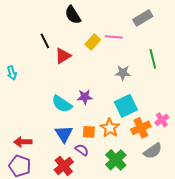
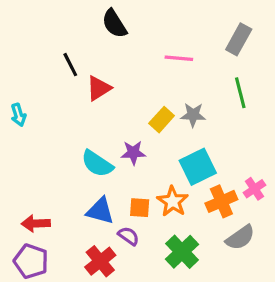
gray rectangle: (143, 18) -> (239, 39), moved, turned -30
yellow rectangle: (93, 42) -> (162, 120), moved
blue triangle: (64, 134) -> (100, 211), turned -42

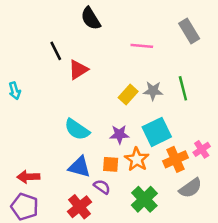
gray rectangle: (239, 39) -> (189, 31), turned -60
green line: (240, 93) -> (183, 88), moved
purple star: (133, 153) -> (119, 134), moved

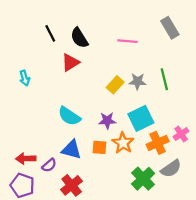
black semicircle: (91, 18) -> (79, 38), moved
black line: (56, 51) -> (50, 33), moved
cyan arrow: (15, 91) -> (25, 78), moved
purple semicircle: (102, 187) -> (49, 165), moved, turned 104
green cross: (144, 199) -> (143, 179), moved

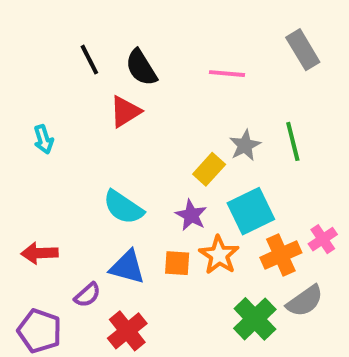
gray star: (137, 81) -> (245, 145), turned -30
yellow rectangle: (115, 85) -> (209, 169), moved
purple star: (107, 121) -> (191, 215), turned 30
red arrow: (26, 159) -> (40, 253), moved

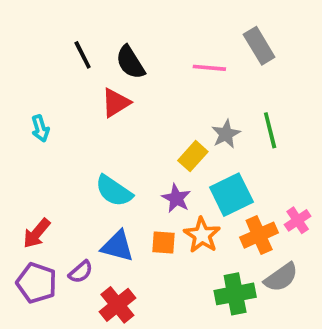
gray rectangle: (303, 50) -> (259, 46), moved
red arrow: (40, 253) -> (37, 233), turned -48
green cross: (255, 319) -> (235, 294), turned 33
purple pentagon: (40, 331) -> (37, 283), moved

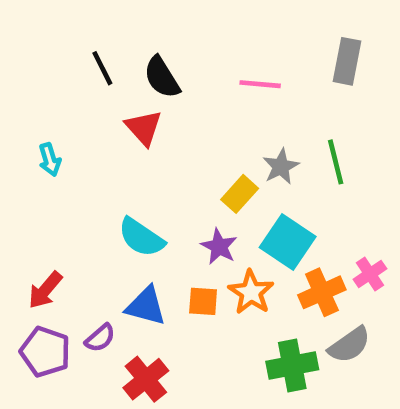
gray rectangle: (259, 46) -> (347, 61), moved, turned 42
red triangle: (116, 103) -> (144, 128), turned -40
cyan square: (231, 195) -> (288, 242), turned -30

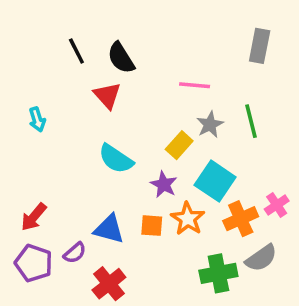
pink line: (260, 84) -> (195, 85), moved
cyan semicircle: (141, 237) -> (116, 159), moved

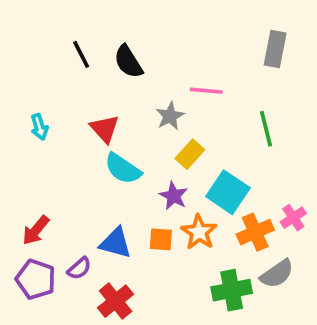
red triangle: (107, 95) -> (105, 129), moved
gray star: (210, 125) -> (170, 116), moved

